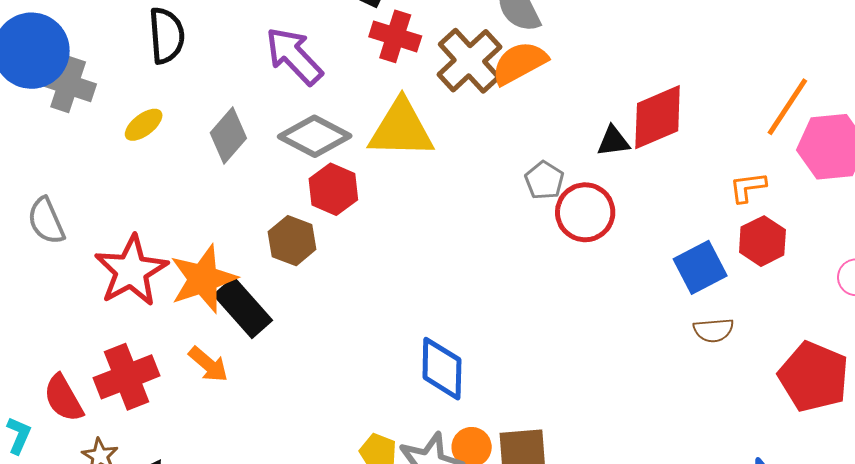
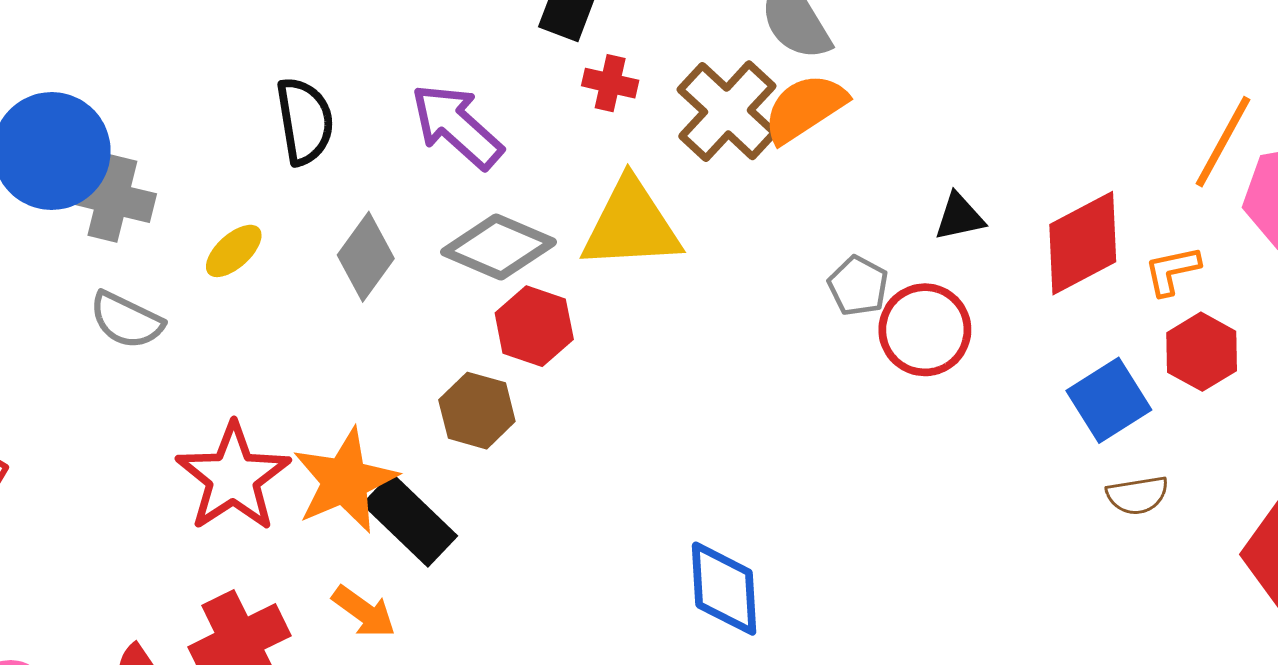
black semicircle: (167, 35) -> (305, 121), moved
red cross: (395, 36) -> (610, 83), size x0.7
red diamond: (658, 117) -> (1083, 243), moved
gray semicircle: (46, 221) -> (126, 320), moved, turned -36

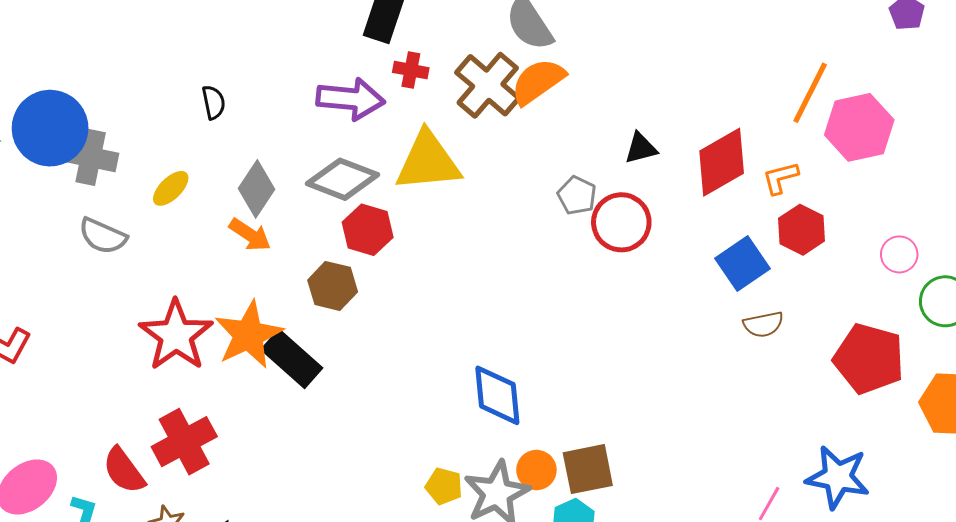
black semicircle: (305, 121) -> (214, 102), size x0.6
purple arrow: (457, 126) -> (350, 99), moved, turned 146
orange arrow: (364, 612) -> (250, 235), moved

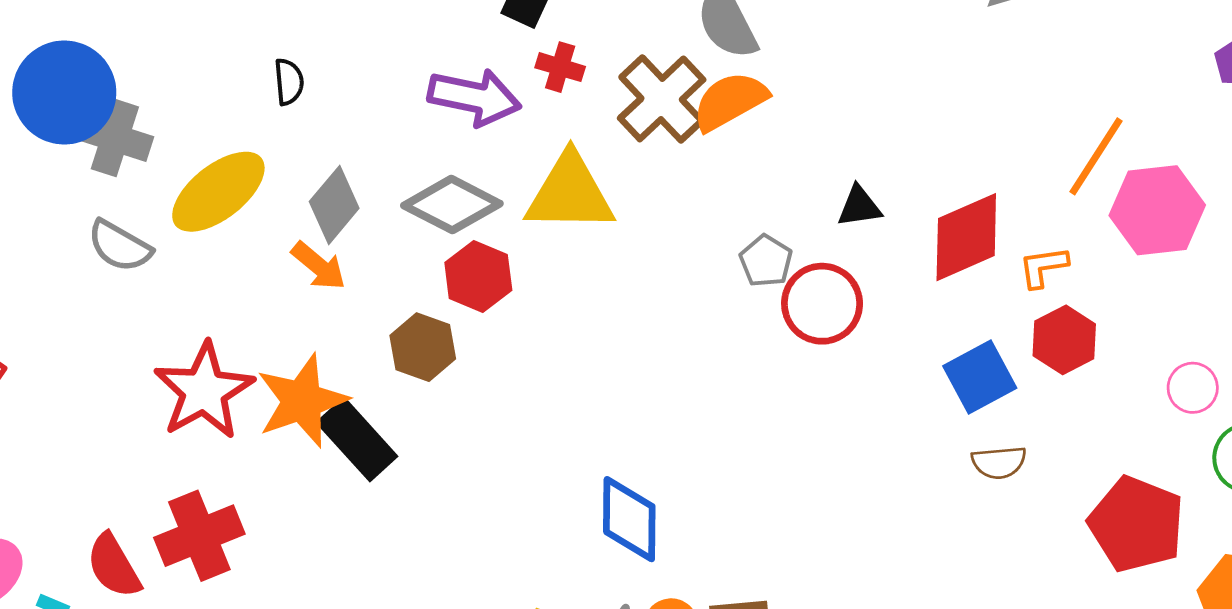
yellow ellipse: (171, 188) -> (218, 192), size x1.8

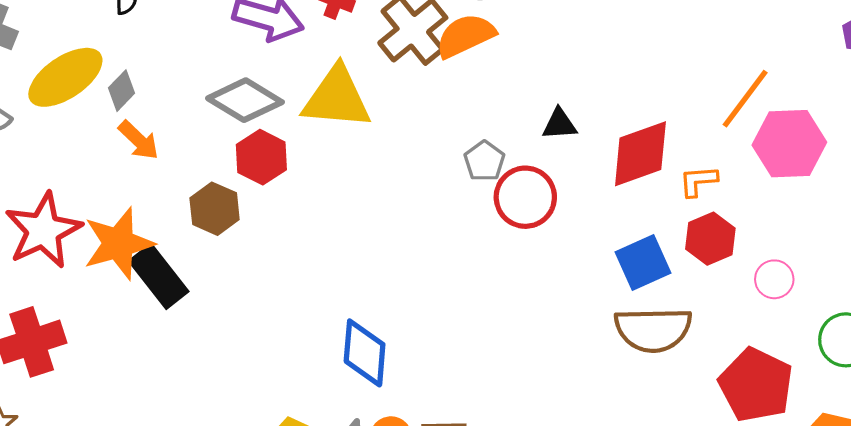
gray diamond: (334, 205) -> (121, 91), moved, size x0.7
pink circle: (1193, 388) -> (774, 279), moved
brown semicircle: (999, 462) -> (653, 330), size x1.8

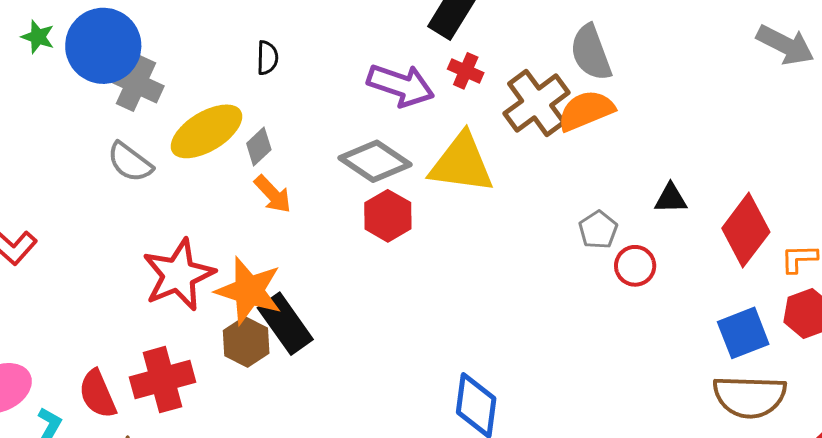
red diamond: (640, 154) -> (746, 230), turned -36
red circle: (525, 197) -> (635, 266), size x0.7
brown hexagon: (215, 209) -> (246, 342), moved
orange star: (118, 243) -> (249, 291), turned 30

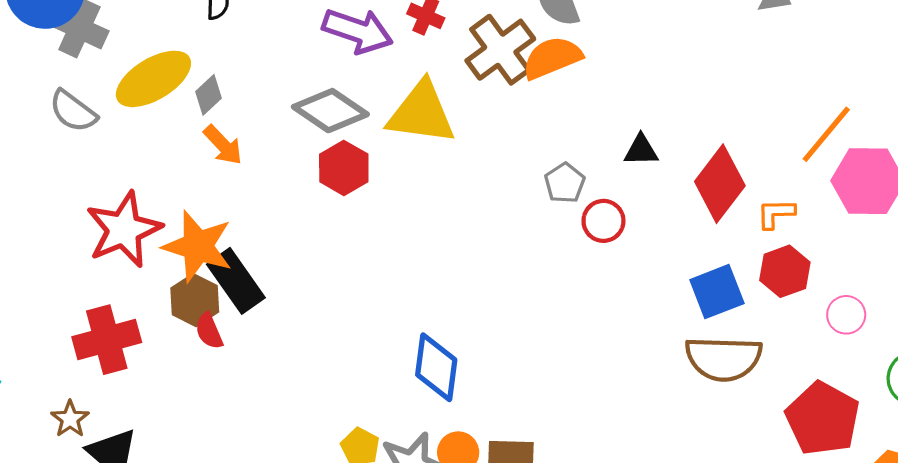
red semicircle: (98, 394) -> (209, 331), moved, size x0.7

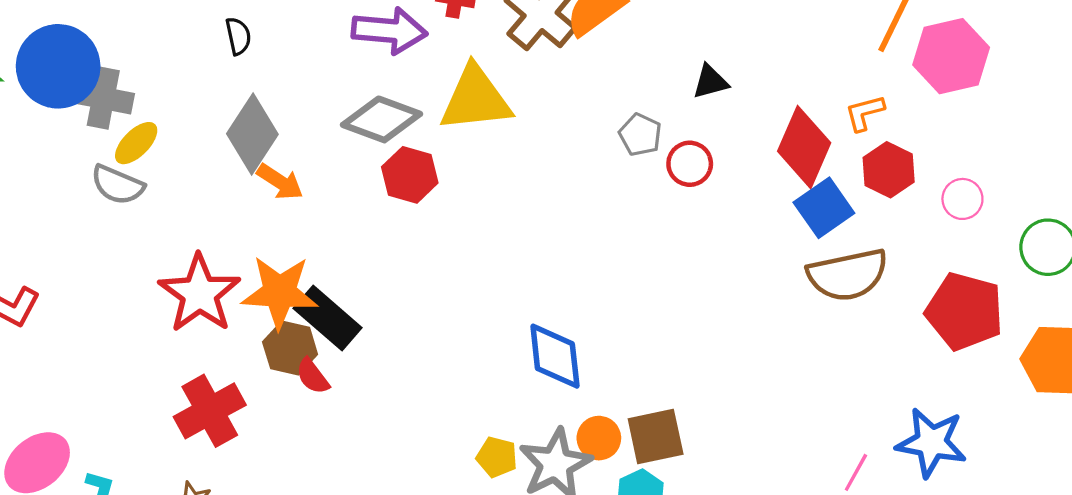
yellow ellipse: (153, 79) -> (136, 143), moved, size x0.6
gray diamond: (208, 95) -> (252, 134), size x1.8
red diamond: (720, 184) -> (804, 147), moved

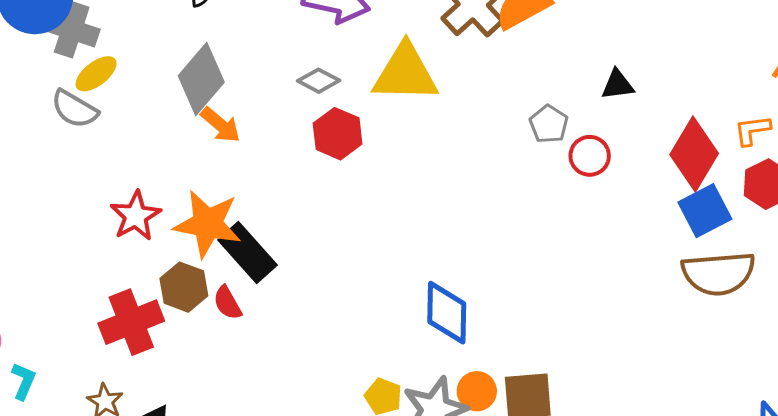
gray diamond: (382, 119) -> (319, 81), size x0.6
red star: (199, 294) -> (136, 216), size x0.7
brown hexagon: (290, 348) -> (184, 287), moved

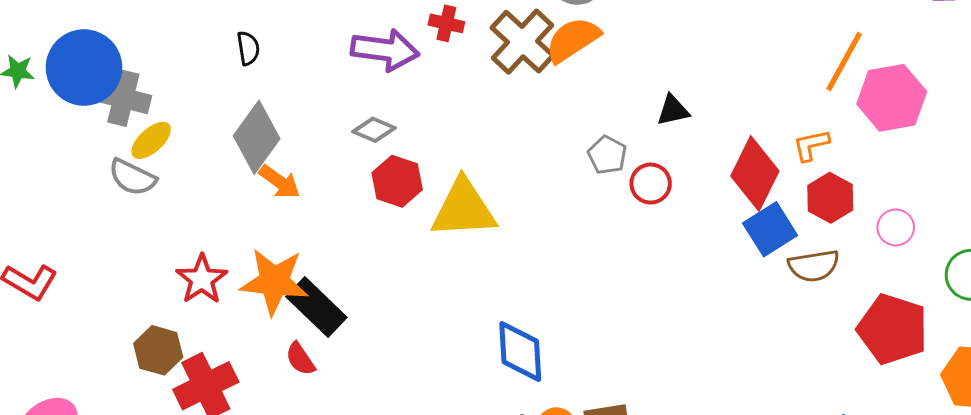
yellow triangle: (405, 73) -> (464, 209), moved
brown semicircle: (718, 273) -> (814, 266), moved, size x0.7
brown hexagon: (184, 287) -> (158, 350), moved

